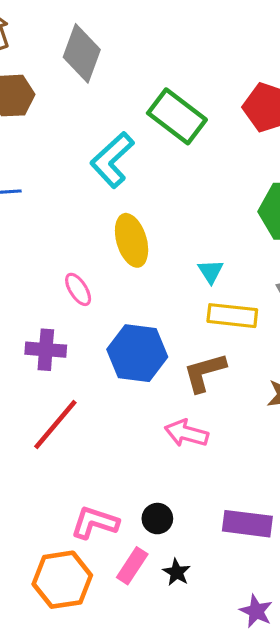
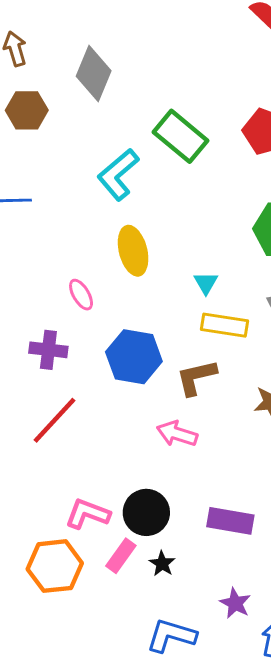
black circle: (157, 519) -> (146, 512), size x1.6

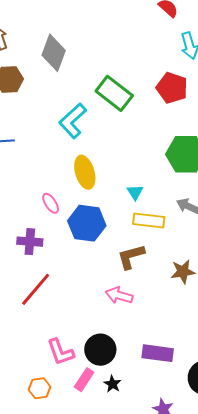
blue hexagon: (134, 357) -> (87, 223), moved
pink L-shape: (87, 514) -> (60, 352), turned -128
orange hexagon: (55, 566) -> (40, 388), size x0.6

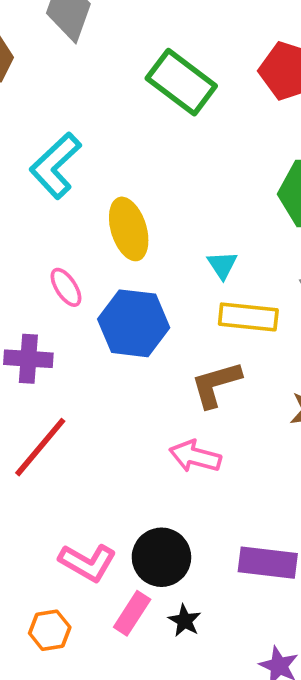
cyan L-shape: (73, 121) -> (55, 165), moved
pink L-shape: (60, 352) -> (88, 563), turned -40

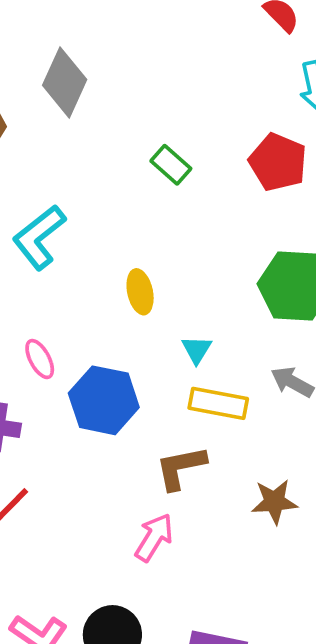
green rectangle: (181, 82) -> (171, 165), size x0.6
yellow ellipse: (129, 229) -> (140, 292), moved, size x0.7
pink arrow: (195, 456) -> (154, 537), turned 102

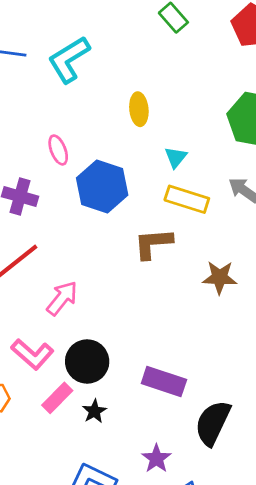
pink arrow: (154, 537) -> (62, 298), moved

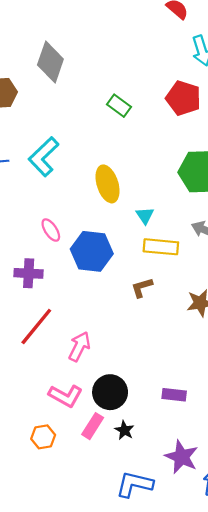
yellow ellipse: (139, 109) -> (108, 184), size x1.4
brown L-shape: (153, 243) -> (142, 288), size x0.7
purple rectangle: (164, 381) -> (174, 395), size x0.7
purple star: (156, 459) -> (182, 457), size x1.4

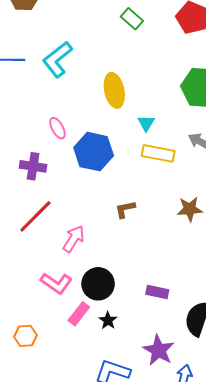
brown L-shape: (142, 288) -> (125, 209), moved
orange hexagon: (43, 437) -> (25, 336), moved

